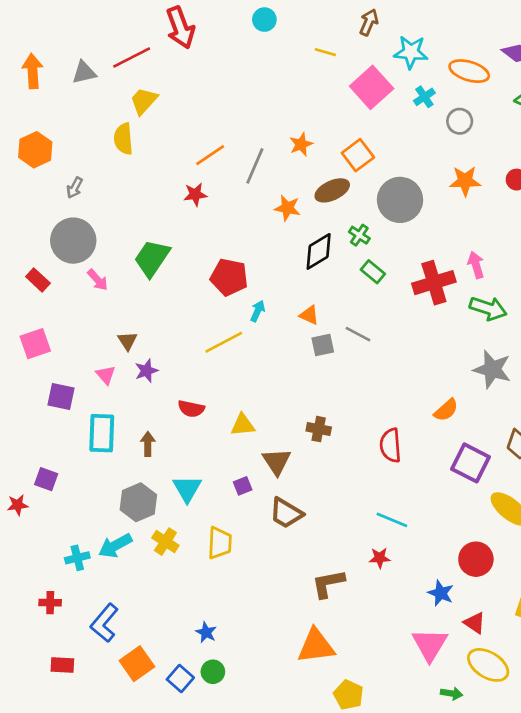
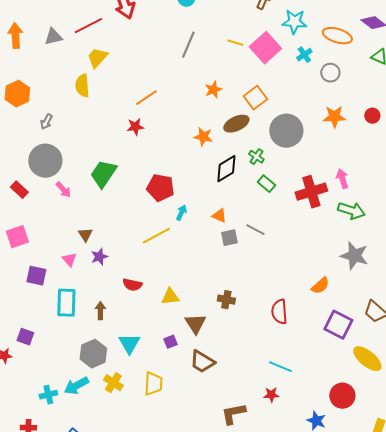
yellow line: (325, 52) -> (235, 43), moved
gray line: (255, 166) -> (188, 45), moved

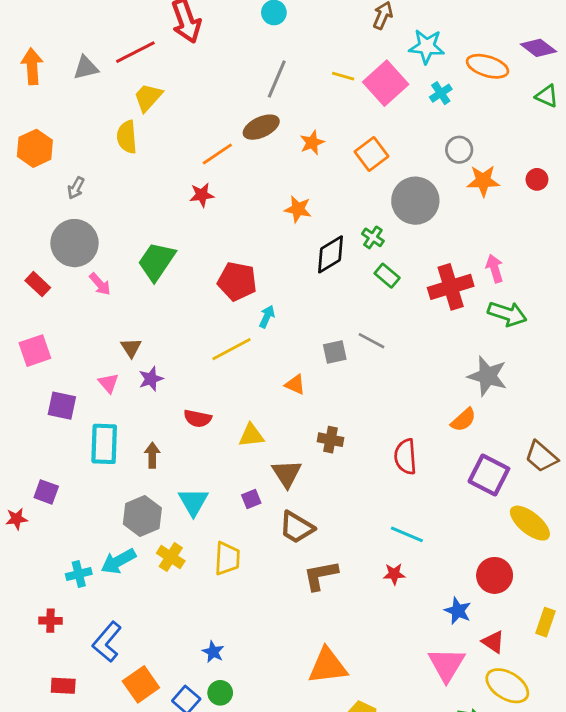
gray circle: (330, 73) -> (459, 150), moved
brown ellipse: (236, 124) -> (261, 127), moved
orange triangle: (219, 216) -> (295, 384), moved
gray star: (354, 256) -> (487, 376), moved
brown L-shape: (233, 414) -> (321, 575), moved

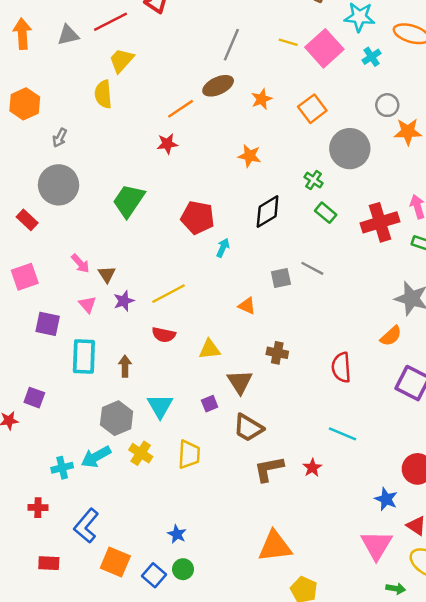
black diamond: (330, 254) -> (268, 211), moved
pink arrow: (100, 284) -> (80, 263), moved
yellow line: (231, 349) -> (168, 294), moved
red star: (394, 574) -> (312, 468), moved, turned -30
orange square: (141, 684) -> (115, 562), turned -32

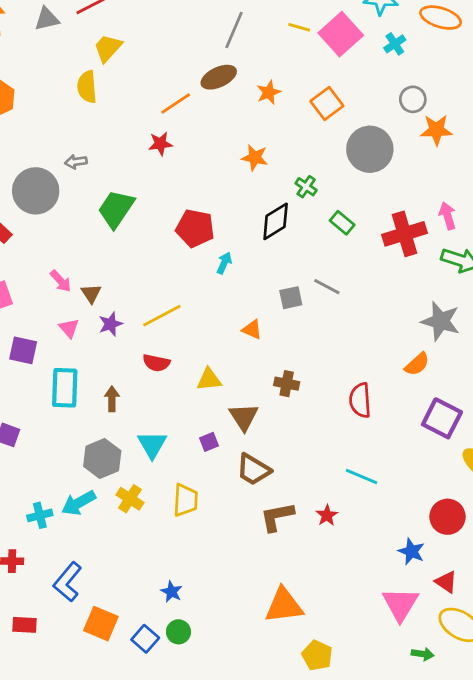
gray arrow: (60, 138) -> (76, 162), moved, turned 54
green cross: (314, 180) -> (306, 187), moved

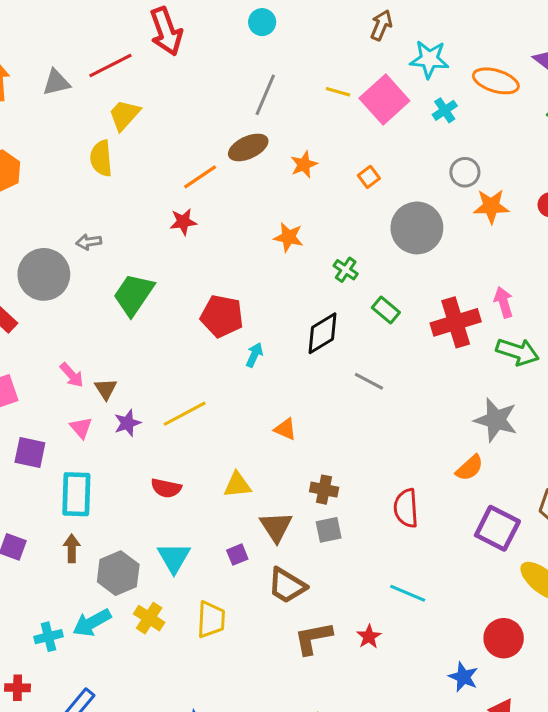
orange square: (327, 103) -> (369, 177), size x0.6
black diamond: (276, 221) -> (322, 333), moved
gray square: (291, 298) -> (329, 530), moved
red semicircle: (156, 363) -> (166, 488), moved
brown arrow: (112, 399) -> (72, 548), moved

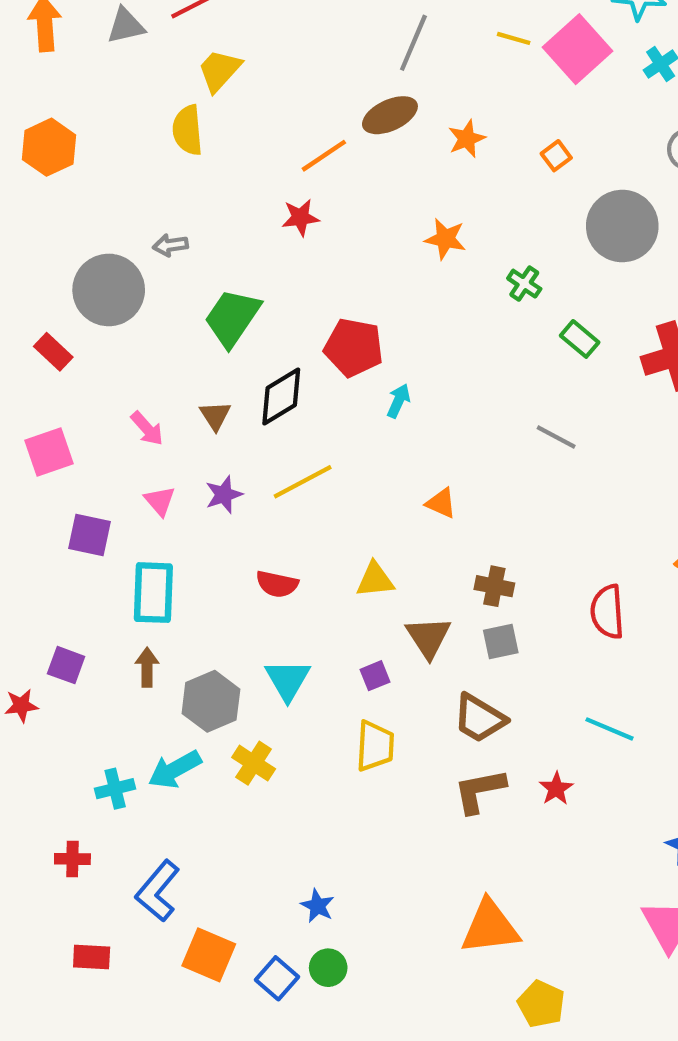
black diamond: (322, 333) -> (281, 397), moved
brown triangle: (106, 389) -> (215, 416), moved
brown trapezoid: (287, 586) -> (479, 718), moved
yellow trapezoid: (211, 620) -> (375, 746), moved

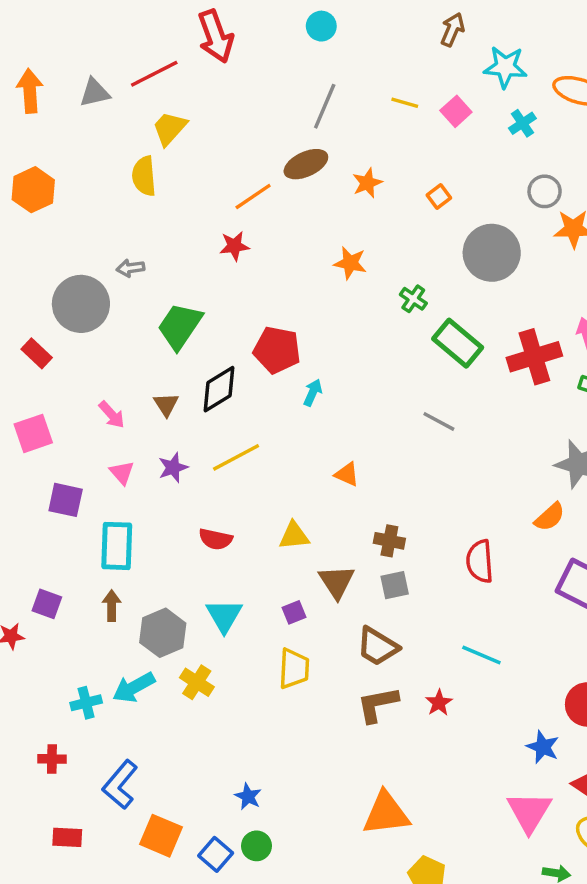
pink square: (577, 49) -> (456, 111), size x0.6
green rectangle: (580, 339) -> (458, 343), size x1.6

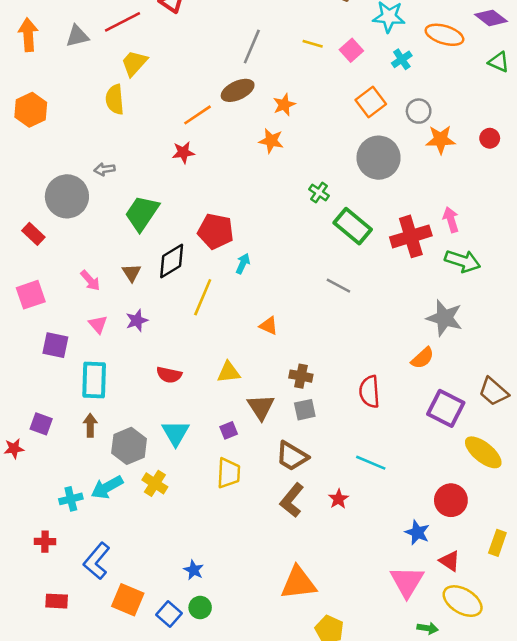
orange square: (439, 197) -> (371, 102), moved, size x1.6
orange star: (350, 263) -> (271, 141), moved
yellow line: (236, 457) -> (203, 297), moved, turned -39
brown L-shape: (378, 704) -> (292, 500), turned -40

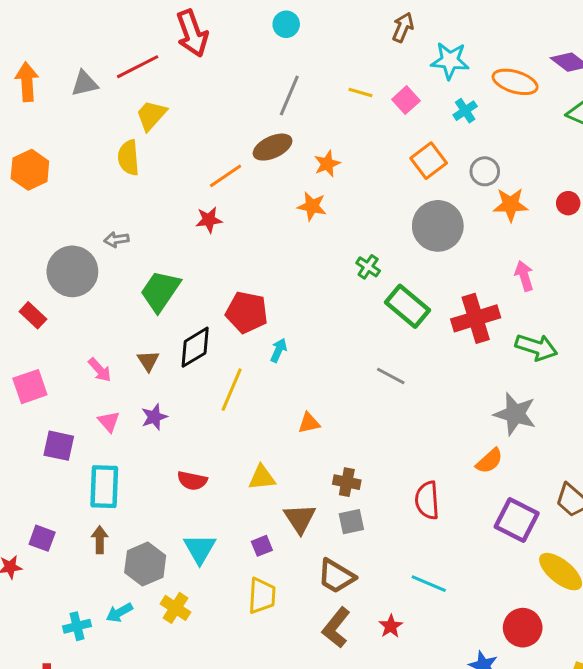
pink arrow: (451, 220) -> (524, 276), moved
orange triangle: (269, 326) -> (309, 423), turned -36
cyan arrow: (107, 487) -> (119, 613), size x0.7

